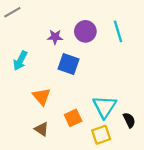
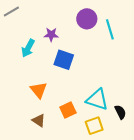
purple circle: (85, 31) -> (87, 19), moved
cyan arrow: (20, 61) -> (28, 48), moved
cyan triangle: (104, 107) -> (97, 100), turned -45

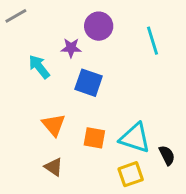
purple circle: (87, 19) -> (99, 26), moved
cyan arrow: (28, 48) -> (39, 67), turned 114
orange square: (68, 110) -> (94, 138), moved, turned 35

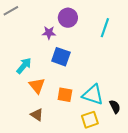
cyan line: (152, 41) -> (105, 28), turned 36
cyan arrow: (39, 67) -> (24, 66), moved, turned 78

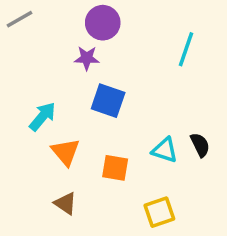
purple circle: (68, 18) -> (103, 23), moved
cyan triangle: (93, 95) -> (165, 150), moved, size x0.7
black semicircle: (115, 107) -> (200, 145), moved

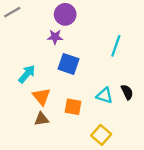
cyan line: (186, 49) -> (116, 46), moved
brown triangle: (66, 203) -> (41, 119), moved, turned -42
yellow square: (159, 212) -> (101, 135), turned -30

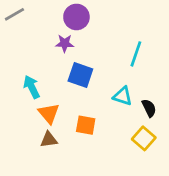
cyan arrow: (27, 74) -> (32, 87), turned -66
cyan triangle: (105, 95) -> (123, 96), moved
yellow square: (101, 135) -> (144, 138), moved

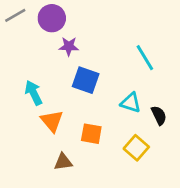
purple circle: (76, 17) -> (52, 18), moved
cyan line: (136, 54) -> (145, 58), turned -50
yellow square: (144, 138) -> (136, 148), moved
brown triangle: (49, 140) -> (63, 162), moved

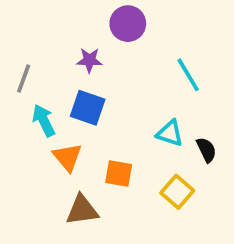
gray line: (15, 15) -> (24, 78), moved, turned -40
purple circle: (52, 18) -> (128, 24), moved
blue square: (86, 80) -> (88, 108), moved
brown triangle: (63, 162) -> (82, 210), size x1.4

